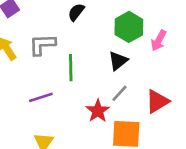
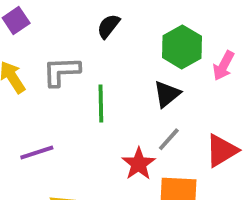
purple line: (41, 97) -> (37, 152), moved

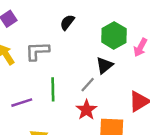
green line: (101, 103) -> (53, 89), moved
gray line: (169, 139) -> (88, 85), moved

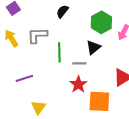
gray line: (88, 85) -> (79, 63), turned 48
green line: (53, 89) -> (59, 52), moved

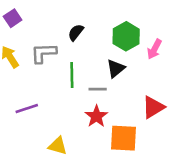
black semicircle: (62, 11) -> (76, 32), moved
yellow triangle: (38, 107) -> (58, 146), moved, turned -49

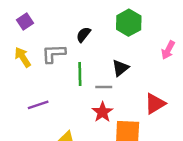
green hexagon: (126, 36) -> (129, 23), moved
pink arrow: (154, 49) -> (168, 50), moved

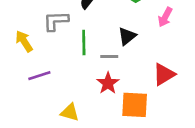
pink arrow: (168, 50) -> (165, 17), moved
yellow arrow: (23, 57) -> (24, 41), moved

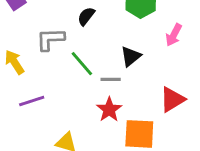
green line: (84, 43) -> (82, 64), turned -40

